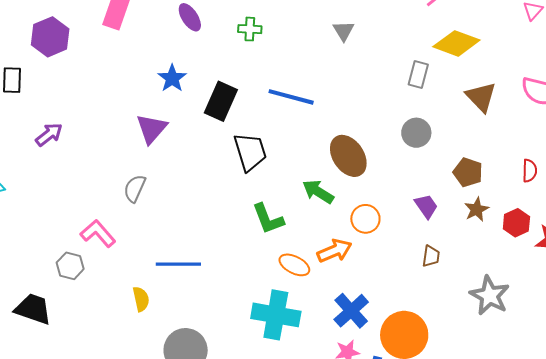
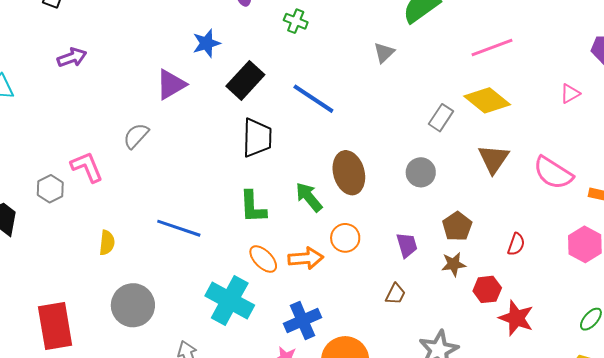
blue line: (178, 264) -> (179, 228), moved

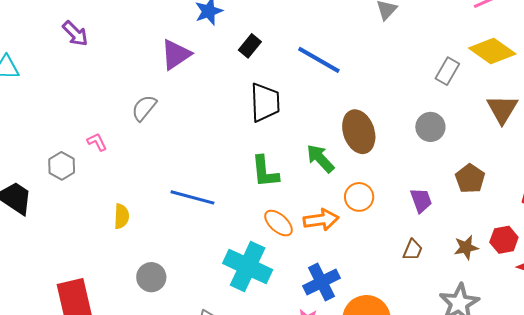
purple arrow: (72, 58) -> (75, 34), turned 68
black rectangle: (245, 80) -> (250, 46), size x0.6
pink L-shape: (87, 167) -> (97, 142), size x0.6
brown star: (454, 264) -> (466, 247), moved
gray circle: (133, 305) -> (151, 277), size x0.7

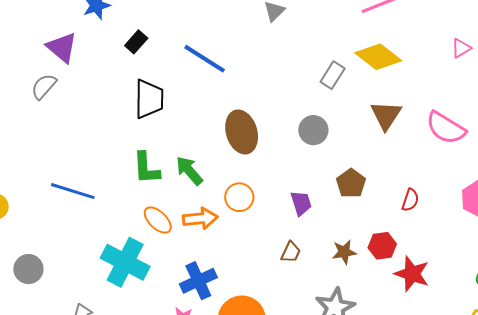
purple triangle: (176, 54) -> (62, 47), turned -48
gray semicircle: (144, 108) -> (44, 86), moved
green arrow: (320, 158) -> (189, 171), moved

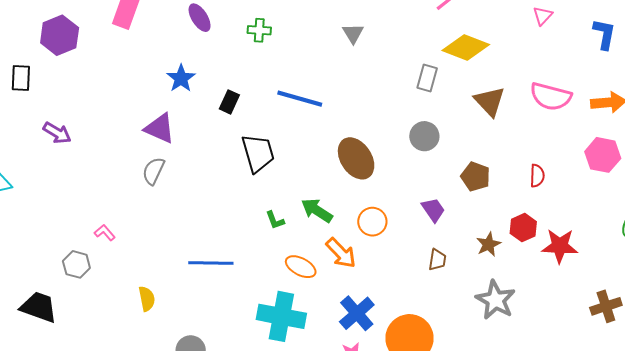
green L-shape: (146, 168) -> (275, 220), size x0.6
orange arrow: (200, 218) -> (341, 253), turned 68

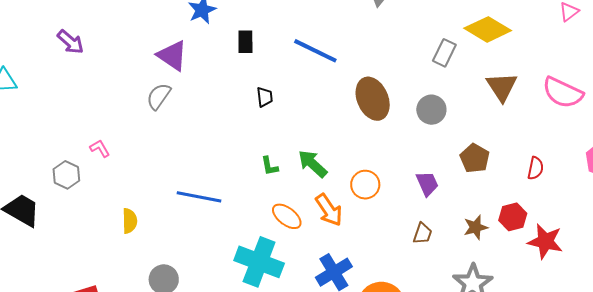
black rectangle: (229, 102) -> (245, 42), turned -35
black trapezoid: (258, 153) -> (265, 97), size x0.5
brown ellipse: (356, 158) -> (373, 99), moved

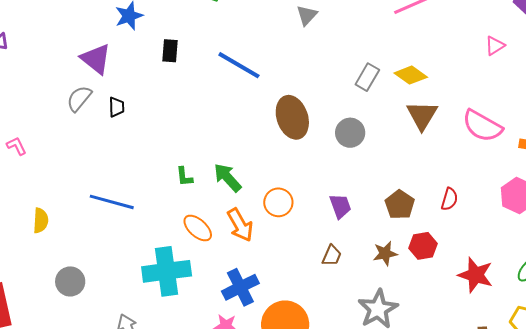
yellow diamond: (488, 29) -> (411, 75), moved, size x0.7
black trapezoid: (265, 97) -> (117, 107), moved
brown pentagon: (475, 158) -> (400, 205), moved
red star: (545, 241) -> (476, 275), moved
cyan cross: (259, 262) -> (167, 271), turned -33

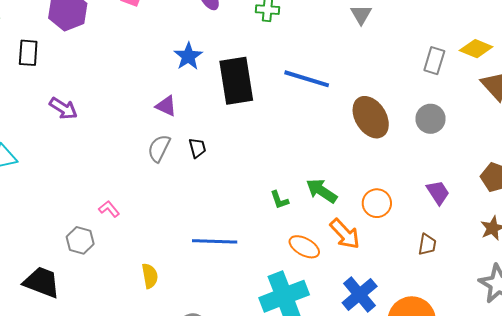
black rectangle: (170, 51) -> (236, 81), size x2.0
purple triangle: (96, 59) -> (166, 106), size x0.7
brown trapezoid: (332, 256) -> (427, 244), moved

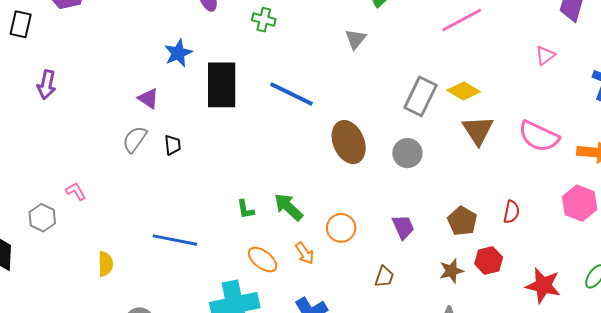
gray rectangle: (434, 61) -> (420, 96), size x1.4
purple arrow: (63, 108) -> (47, 85), turned 60
orange arrow: (345, 234) -> (305, 253), size x0.7

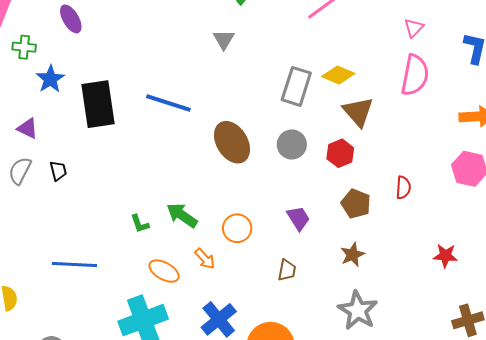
green cross: (264, 20) -> (24, 47), moved
pink semicircle: (539, 136) -> (415, 75), moved, turned -96
red hexagon: (489, 260) -> (340, 153), moved
red star: (543, 285) -> (445, 256), size x0.7

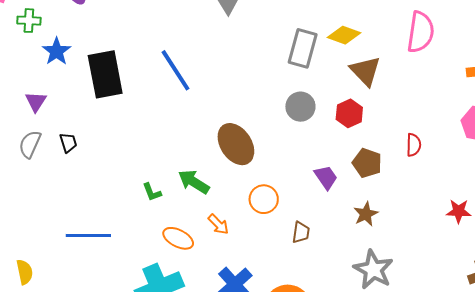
blue line: (168, 103) -> (175, 70), turned 42
purple triangle: (28, 128) -> (36, 102), turned 40
brown ellipse: (232, 142) -> (236, 144), moved
purple trapezoid: (298, 218) -> (326, 177), moved
orange circle: (237, 228) -> (264, 199), moved

